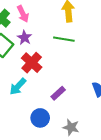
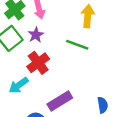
purple rectangle: (58, 93) -> (60, 101), size x1.5

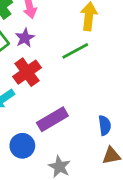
green line: (77, 45) -> (75, 51), turned -50

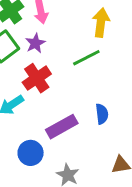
blue semicircle: (105, 125) -> (102, 114), moved

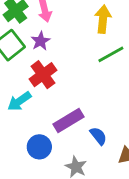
green line: (86, 58) -> (111, 54), moved
blue semicircle: (102, 114) -> (98, 136), moved, turned -30

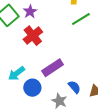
cyan arrow: (19, 101) -> (17, 73), moved
blue semicircle: (98, 136) -> (74, 87), moved

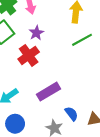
purple star: (30, 12) -> (36, 33), moved
blue circle: (32, 88) -> (15, 124), moved

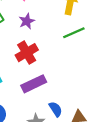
red cross: (29, 55) -> (27, 53), moved

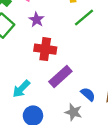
red cross: (27, 53) -> (45, 49), turned -35

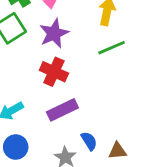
purple star: (37, 20) -> (54, 33), size x1.5

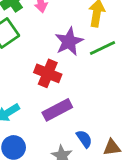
purple star: (54, 33) -> (69, 42), moved

